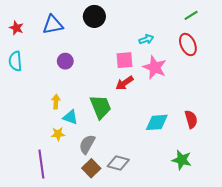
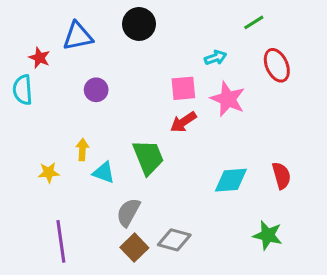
green line: (191, 15) -> (254, 22), moved
red star: (16, 28) -> (39, 58), moved
yellow star: (58, 134) -> (49, 173), moved

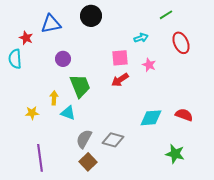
pink star: (228, 99) -> (149, 65), size x0.6
green trapezoid: (148, 157) -> (80, 86), moved
red semicircle: (281, 176) -> (184, 115), turned -54
gray diamond: (174, 240) -> (113, 140), moved

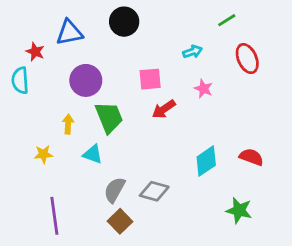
pink square: (120, 58) -> (150, 79), moved
purple circle: (63, 59) -> (86, 80), size x1.5
yellow arrow: (54, 98) -> (68, 124), moved
cyan diamond: (151, 118) -> (206, 161), turned -30

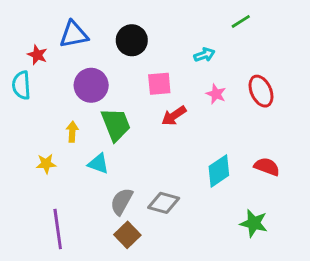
black circle: (124, 22) -> (132, 40), moved
red ellipse: (247, 59) -> (261, 91), moved

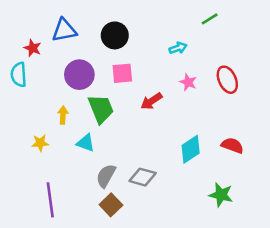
pink square: (159, 84) -> (122, 73), moved

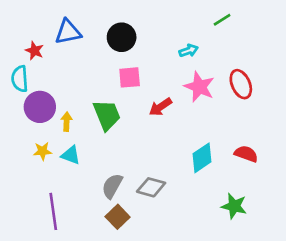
purple circle: (79, 75) -> (40, 107), moved
pink star: (188, 82) -> (199, 87), size x1.6
cyan triangle: (86, 143) -> (71, 155), moved

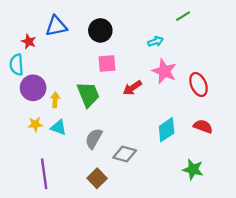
red ellipse: (241, 84) -> (199, 85), moved
gray semicircle: (112, 186) -> (94, 139), moved

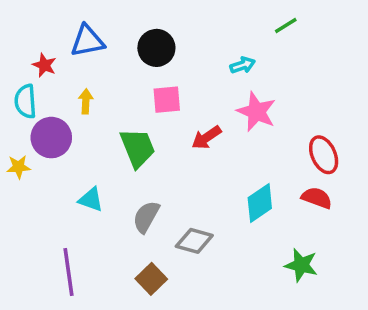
red ellipse: (199, 85) -> (324, 155), moved
yellow arrow: (55, 100) -> (86, 101), moved
yellow star: (35, 124) -> (19, 167), moved

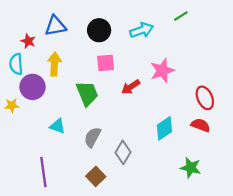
cyan arrow: (243, 65) -> (142, 30), moved, size x1.5
yellow arrow: (86, 101) -> (54, 64), size x1.5
pink star: (256, 112) -> (162, 71), turned 30
gray diamond: (194, 241) -> (123, 152), turned -75

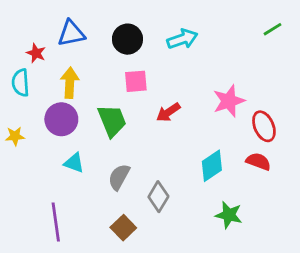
green line: (181, 16) -> (272, 29), moved
pink star: (162, 71) -> (229, 101), moved
purple circle: (33, 87) -> (61, 119), moved
green star: (191, 168) -> (229, 215), moved

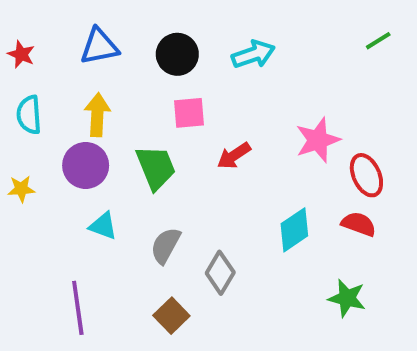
red star: (36, 53) -> (21, 54), moved
green star: (229, 215) -> (347, 298), moved

